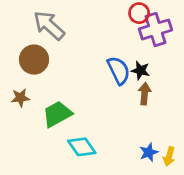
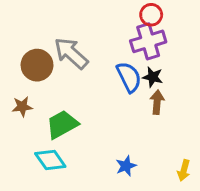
gray arrow: (49, 25) -> (71, 53), moved
purple cross: (155, 29) -> (148, 41), moved
cyan diamond: (82, 147) -> (50, 160), moved
blue star: (149, 152) -> (126, 166), moved

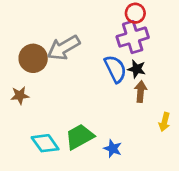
gray arrow: (71, 53) -> (64, 48), turned -72
green trapezoid: (62, 124) -> (80, 137), moved
blue star: (126, 166) -> (113, 149), turned -30
yellow arrow: (184, 170) -> (164, 122), moved

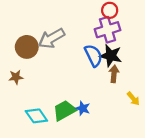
black star: (137, 69) -> (111, 56), size x1.5
yellow arrow: (164, 122) -> (133, 99), turned -56
blue star: (113, 149) -> (83, 108), moved

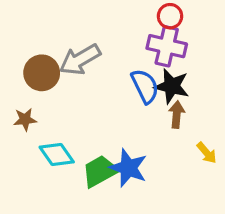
purple cross: (107, 30) -> (167, 46), turned 30
blue star: (83, 108) -> (128, 168), size x1.6
cyan diamond: (36, 116) -> (57, 155), moved

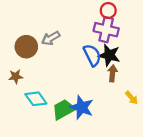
gray arrow: (80, 59) -> (51, 38), size x0.7

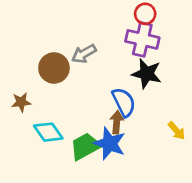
gray arrow: (51, 38) -> (84, 54), moved
brown circle: (26, 47) -> (54, 68), moved
blue semicircle: (92, 55) -> (124, 102), moved
brown arrow: (112, 73) -> (117, 122), moved

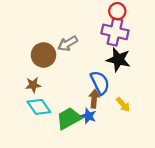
brown star: (21, 102) -> (33, 85), moved
yellow arrow: (177, 131) -> (123, 105), moved
blue star: (110, 144) -> (88, 116), size x0.6

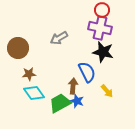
brown circle: (44, 55) -> (18, 48), moved
brown arrow: (94, 99) -> (73, 86), moved

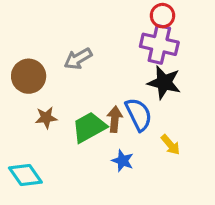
gray arrow: (59, 38) -> (78, 59), moved
brown arrow: (73, 86) -> (115, 119), moved
cyan diamond: (34, 93) -> (25, 175), moved
green trapezoid: (60, 103) -> (89, 127), moved

